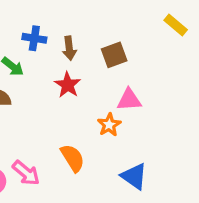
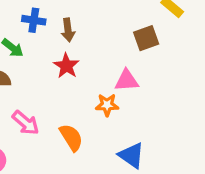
brown square: (114, 55) -> (146, 38), moved
orange star: (109, 125) -> (107, 105), turned 30
pink arrow: (26, 173) -> (26, 123), moved

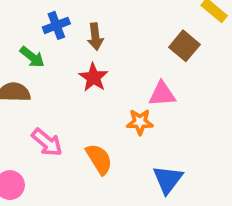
blue cross: (34, 20) -> (56, 25), turned -30
brown square: (146, 38) -> (184, 46), turned -30
blue triangle: (131, 155) -> (168, 180), turned 32

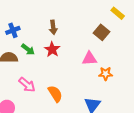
blue cross: (56, 25) -> (13, 30), moved
green arrow: (32, 57) -> (28, 49), moved
orange star: (140, 122) -> (106, 74), moved

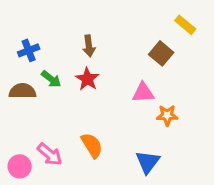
pink arrow: (27, 85) -> (50, 154), moved

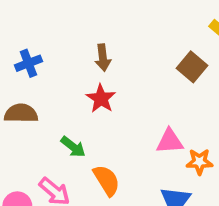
green arrow: (51, 79) -> (73, 147), moved
pink triangle: (143, 93) -> (170, 141), moved
orange star: (167, 115) -> (199, 162), moved

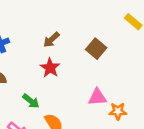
brown arrow: (103, 58) -> (51, 40), turned 54
brown square: (192, 67) -> (96, 49), moved

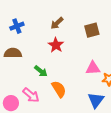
brown square: (96, 49) -> (92, 30), turned 35

